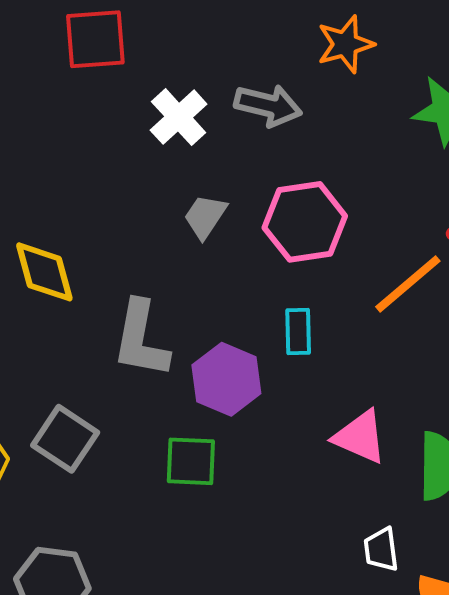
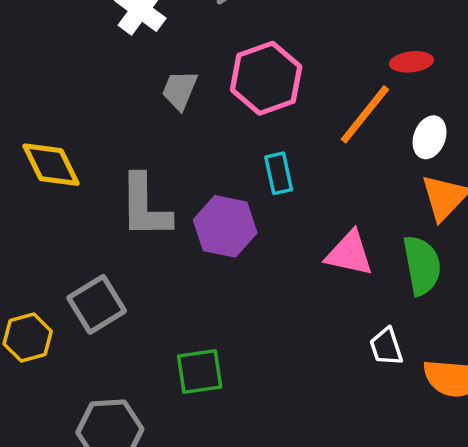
gray square: (65, 439) -> (97, 304), turned 36
green square: (191, 461) -> (200, 371), moved

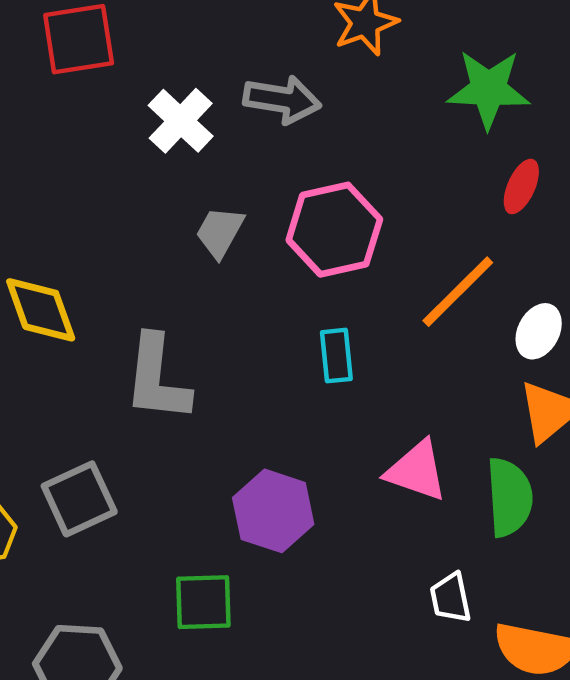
red ellipse: (412, 62) -> (521, 186), moved, turned -66
purple hexagon: (225, 226) -> (273, 511), moved

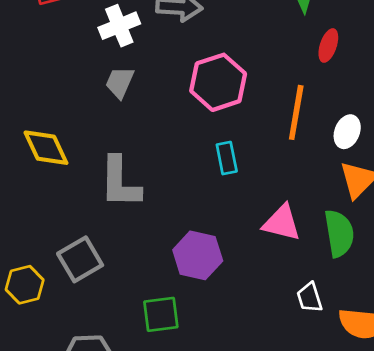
white cross: (181, 121) -> (119, 26), turned 30
gray trapezoid: (220, 232) -> (120, 82), moved
orange line: (458, 292) -> (296, 112), turned -30

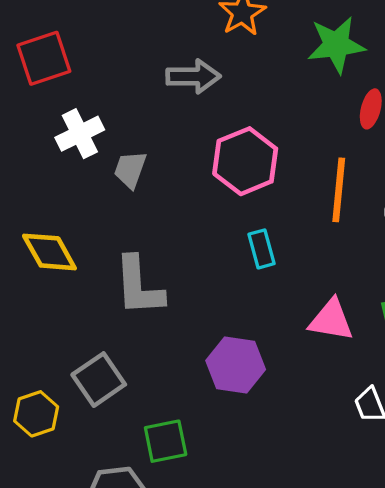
white cross: (119, 26) -> (80, 134), moved
green square: (161, 314) -> (166, 441), moved

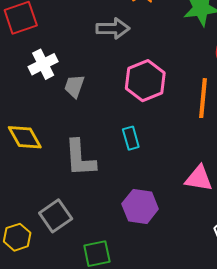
cyan rectangle: (261, 249) -> (131, 138), moved

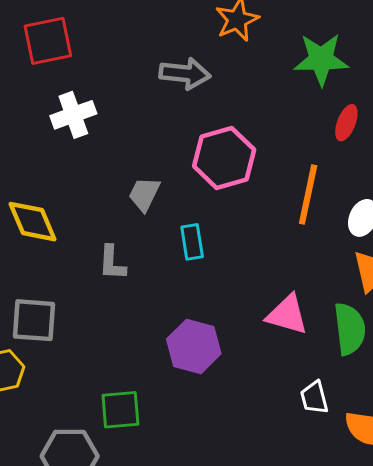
gray trapezoid: (74, 86) -> (144, 194), moved
gray L-shape: (80, 158) -> (112, 263), size x0.6
gray square: (56, 216) -> (34, 320), moved, turned 32

